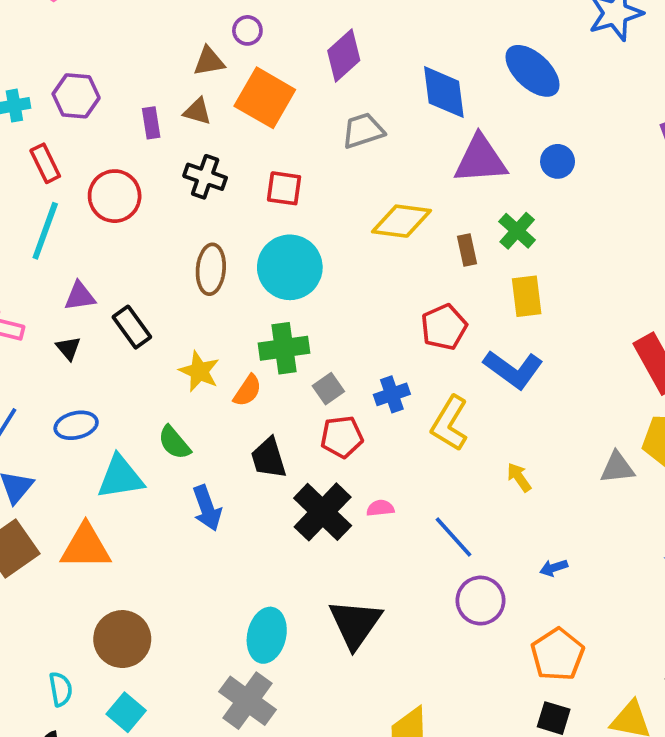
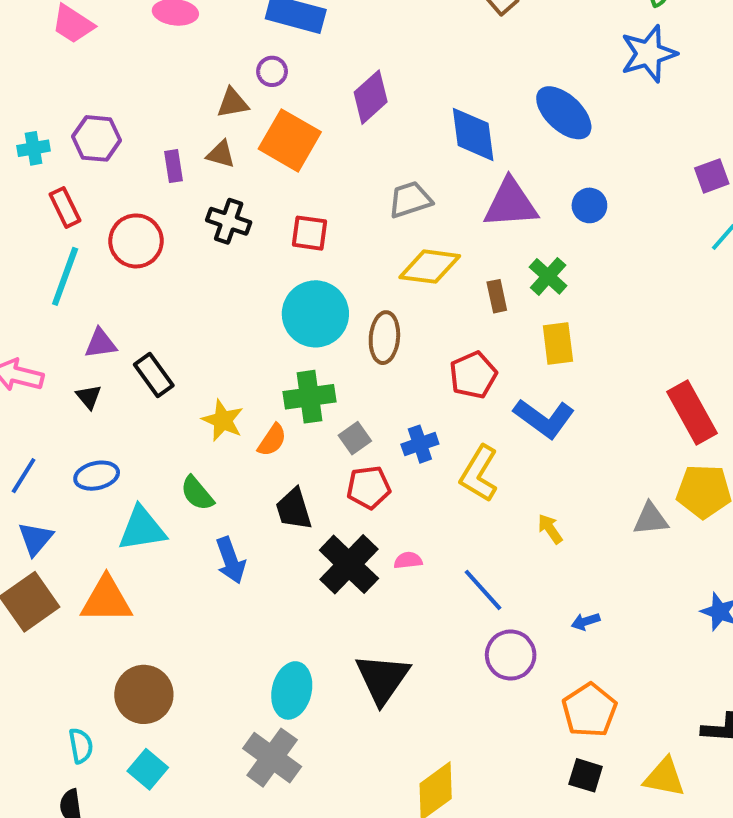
gray trapezoid: (363, 131) -> (410, 200), moved
brown ellipse: (211, 269) -> (384, 338), moved

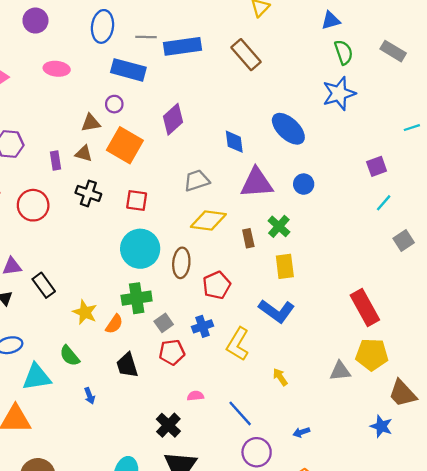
blue diamond: (473, 134) -> (234, 142), size x0.7
red pentagon: (473, 375) -> (217, 285), moved
blue arrow: (231, 560) -> (90, 396), size x0.6
black cross: (349, 564) -> (168, 425), moved, size x0.7

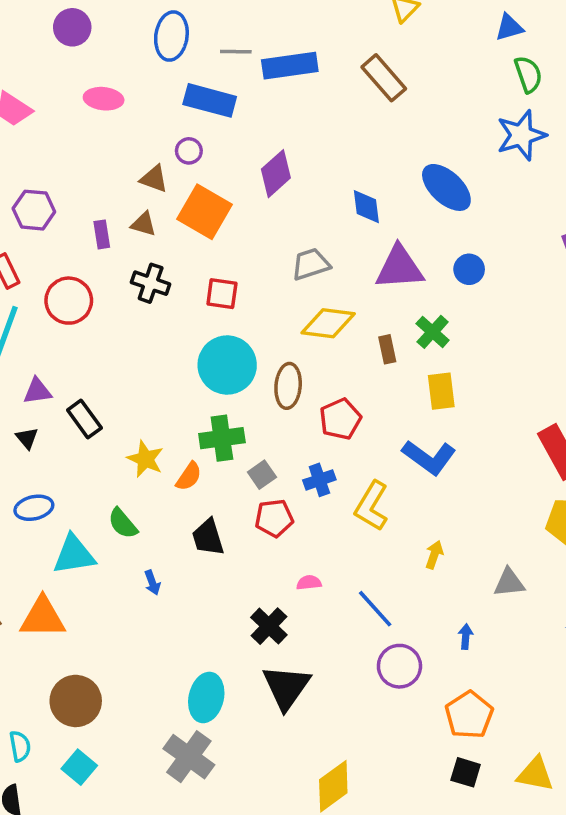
brown triangle: (91, 123) -> (154, 179), turned 30
gray triangle: (340, 371) -> (509, 583), moved
yellow arrow: (280, 377) -> (434, 555), turned 54
blue arrow: (301, 432) -> (466, 637), turned 112

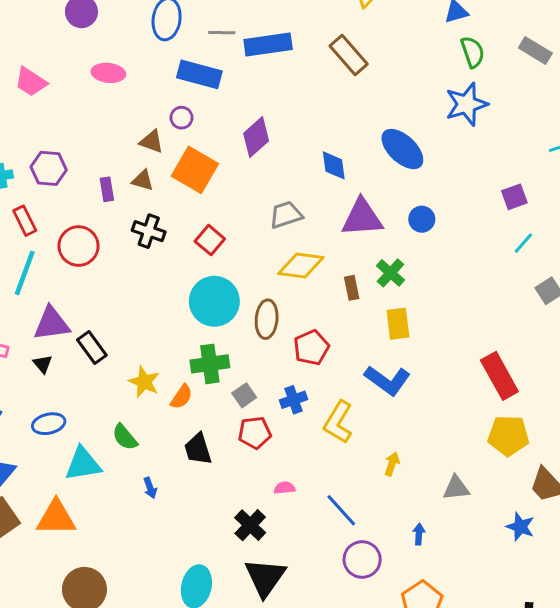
red square: (222, 294) -> (210, 240), turned 32
purple triangle: (37, 391) -> (52, 324), size x1.5

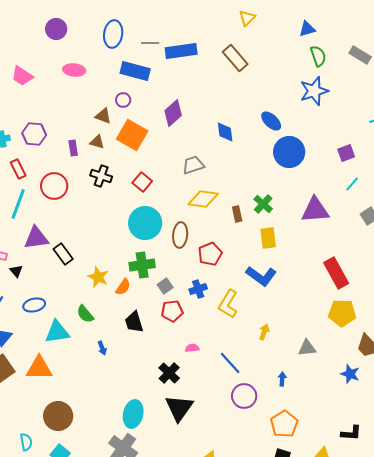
blue ellipse: (402, 149) -> (271, 121), size x0.7
purple triangle: (362, 218) -> (315, 210), moved
blue circle: (422, 219) -> (289, 152), moved, size x1.8
black triangle: (43, 364) -> (16, 271), moved

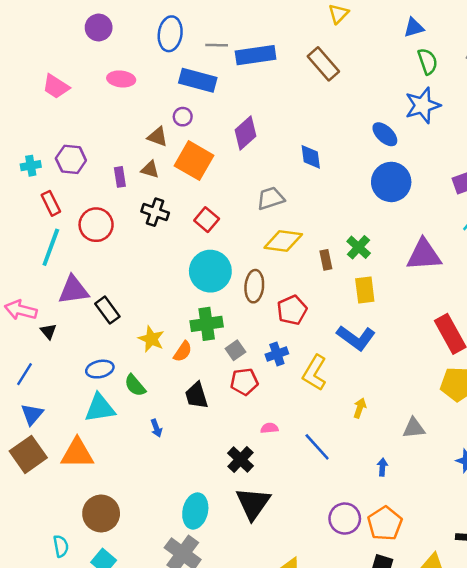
blue ellipse: (271, 121) -> (385, 134), moved
blue ellipse: (34, 305) -> (100, 369), moved
purple circle: (244, 396) -> (345, 519), moved

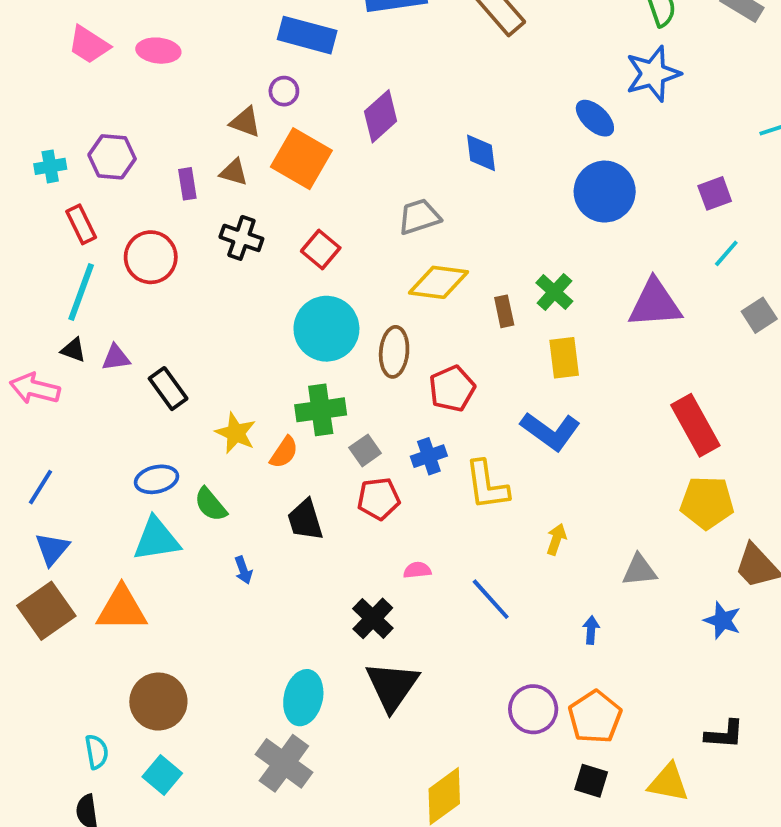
pink ellipse: (121, 79) -> (158, 51), moved
purple triangle: (73, 290) -> (116, 358), size x0.6
black triangle: (48, 331) -> (73, 350), moved, turned -30
yellow L-shape: (315, 373) -> (487, 485), turned -39

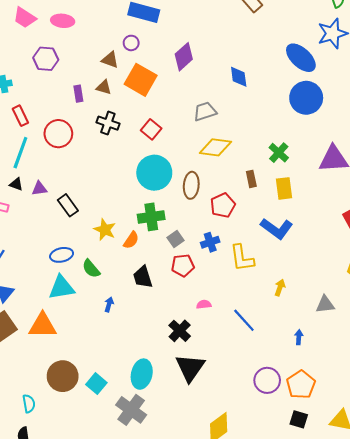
blue ellipse: (595, 118) -> (301, 58), size x1.4
purple hexagon: (112, 157) -> (46, 59), moved
brown rectangle: (504, 311) -> (251, 179), moved
blue arrow: (243, 570) -> (109, 304), turned -144
cyan square: (162, 775) -> (96, 384), moved

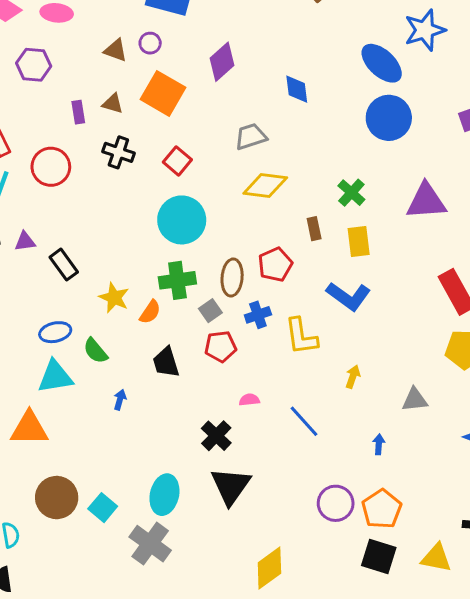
brown triangle: (110, 60) -> (116, 50), moved
brown ellipse: (191, 185) -> (232, 277), moved
black square: (299, 419) -> (379, 556), size x1.4

